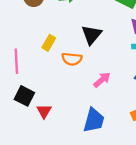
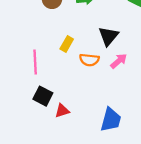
pink arrow: (102, 80) -> (119, 61), moved
red triangle: (44, 111) -> (62, 111), turned 42

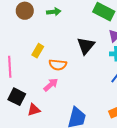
black triangle: (108, 36) -> (86, 46), moved
pink arrow: (119, 61) -> (51, 85), moved

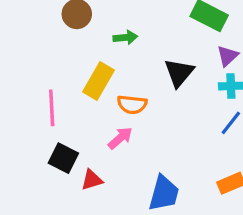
green arrow: (54, 12) -> (125, 37), moved
yellow rectangle: (38, 51) -> (99, 81), size x1.5

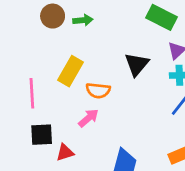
green arrow: (125, 37) -> (83, 20), moved
black square: (63, 158) -> (42, 135), turned -30

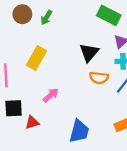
green arrow: (83, 20) -> (46, 18), turned 128
orange semicircle: (98, 90) -> (99, 78), moved

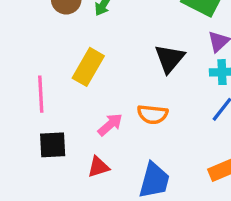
orange semicircle: (99, 78) -> (153, 114), moved
red triangle: (32, 123) -> (98, 167), moved

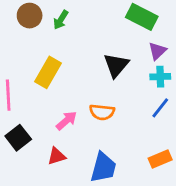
black square: (53, 145) -> (18, 138), turned -35

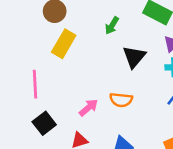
green arrow: (61, 20) -> (112, 26), moved
yellow rectangle: (48, 72) -> (64, 44), moved

